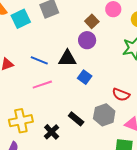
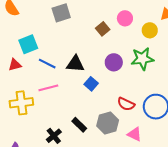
cyan square: (21, 19) -> (28, 44), moved
purple circle: (87, 40) -> (114, 62), moved
yellow cross: (21, 121) -> (21, 103), moved

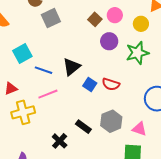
brown square: (103, 29) -> (95, 19), moved
purple circle: (114, 62) -> (109, 41), moved
black triangle: (75, 64) -> (72, 67), turned -36
red triangle: (15, 65) -> (11, 89), moved
red semicircle: (126, 104) -> (111, 84), moved

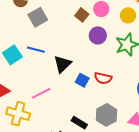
blue line: (44, 70) -> (36, 50), moved
yellow cross: (23, 112) -> (18, 114), turned 35

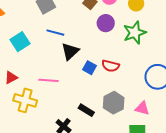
blue line: (36, 50) -> (55, 33), moved
pink line: (41, 93) -> (48, 80), turned 30

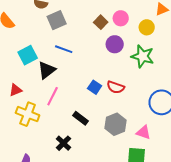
green star: (135, 33) -> (143, 56), turned 30
black triangle: (70, 51) -> (47, 70), moved
pink line: (48, 80) -> (53, 96), turned -72
black rectangle: (86, 110) -> (81, 118), moved

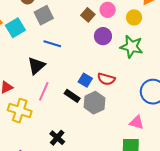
cyan square: (28, 55) -> (15, 28), moved
black rectangle: (81, 118) -> (72, 96), moved
gray hexagon: (116, 124) -> (94, 103), moved

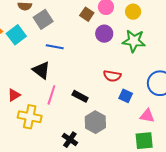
black triangle: (36, 66) -> (41, 70), turned -36
blue square: (85, 80) -> (126, 96), moved
gray hexagon: (94, 103) -> (95, 122), moved

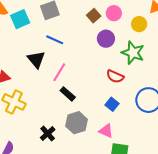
red semicircle: (112, 76) -> (115, 76), moved
pink line: (51, 95) -> (59, 72), moved
pink triangle: (147, 116) -> (106, 131), moved

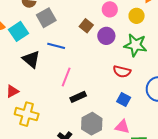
brown square: (94, 16) -> (86, 26), moved
black triangle: (36, 59) -> (31, 59), moved
black rectangle: (68, 94) -> (78, 97), turned -56

